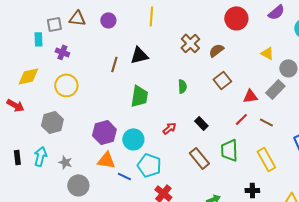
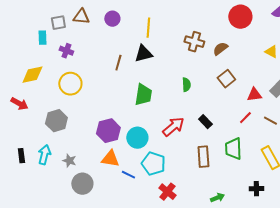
yellow line: (151, 16) -> (148, 28), moved
brown cross: (190, 43) -> (194, 42), turned -30
red arrow: (169, 128) -> (173, 127), size x1.6
brown rectangle: (199, 158) -> (203, 157), turned 35

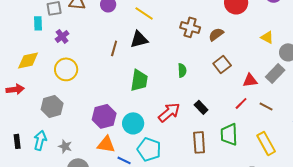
yellow line: (148, 28) -> (144, 13), turned -60
purple cross: (66, 51) -> (62, 36), turned 32
red arrow: (19, 104) -> (15, 89), turned -36

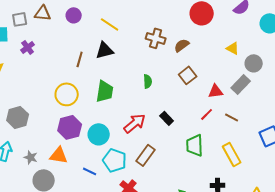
yellow circle: (66, 69) -> (67, 94), moved
brown rectangle: (199, 142) -> (146, 155), moved, turned 40
orange triangle: (106, 144) -> (59, 155), moved

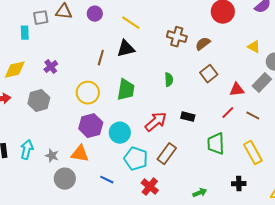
purple cross: (28, 47) -> (51, 67), moved
gray hexagon: (18, 117) -> (39, 101), moved
black rectangle: (167, 118) -> (188, 117), turned -32
blue line: (90, 171) -> (107, 180), moved

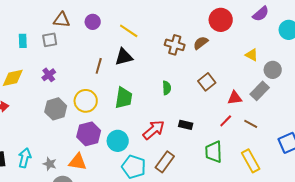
gray square: (41, 18) -> (50, 40), moved
brown semicircle: (203, 44) -> (201, 43), moved
gray hexagon: (39, 101) -> (56, 109), moved

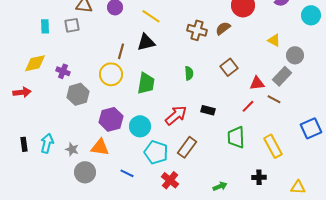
purple cross: (49, 75) -> (63, 71), moved, turned -32
yellow circle: (86, 101) -> (111, 74), moved
brown line: (251, 124) -> (274, 99), moved

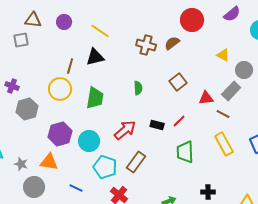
red line: (248, 106) -> (179, 121), moved
yellow rectangle: (273, 146) -> (224, 144), moved

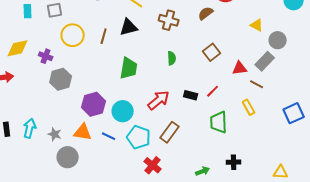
brown cross: (146, 45) -> (169, 20), moved
yellow circle: (60, 89) -> (73, 35), moved
yellow rectangle: (224, 144) -> (249, 107), moved, size x0.7
blue line: (76, 188) -> (109, 136), moved
black cross: (208, 192) -> (234, 162), moved

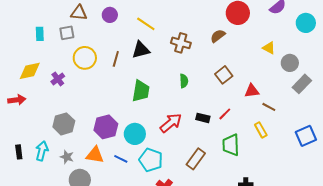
purple cross: (46, 56) -> (58, 79), turned 32
gray rectangle: (265, 61) -> (302, 84), moved
gray hexagon: (61, 79) -> (64, 124), moved
brown rectangle: (170, 132) -> (196, 159), moved

